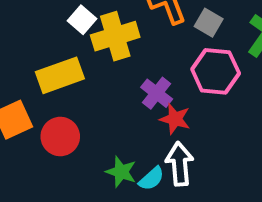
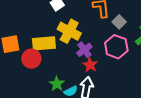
yellow cross: (115, 36) -> (69, 31), moved, turned 30
yellow rectangle: (60, 75) -> (44, 43), moved

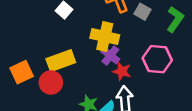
yellow cross: (69, 31) -> (105, 36), moved
pink hexagon: (116, 47) -> (157, 59), moved

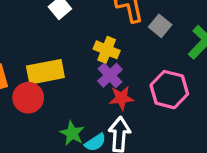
yellow cross: (105, 36) -> (107, 50), size x0.7
red star: (122, 71) -> (121, 98), turned -30

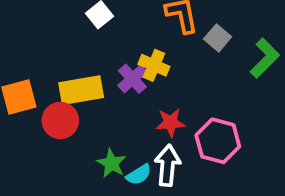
purple cross: (110, 75) -> (132, 79), moved
pink hexagon: (169, 90) -> (218, 141), moved

